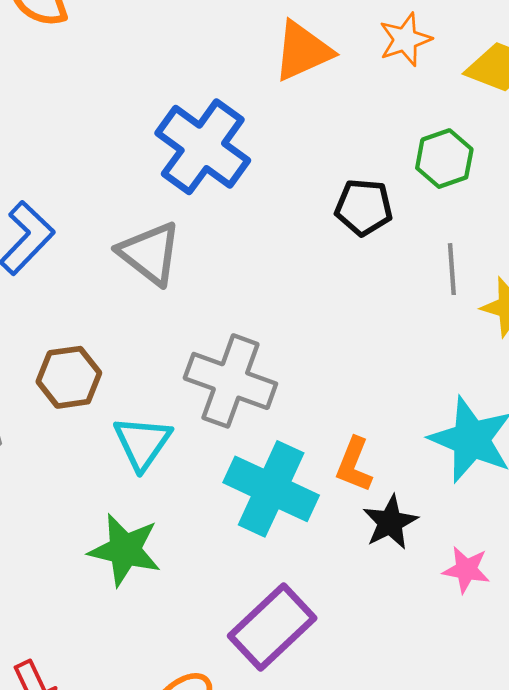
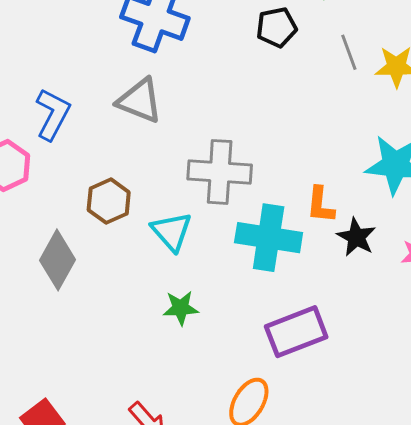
green star: (125, 550) -> (181, 308), size x0.7
purple rectangle: (272, 627) -> (296, 332), turned 38

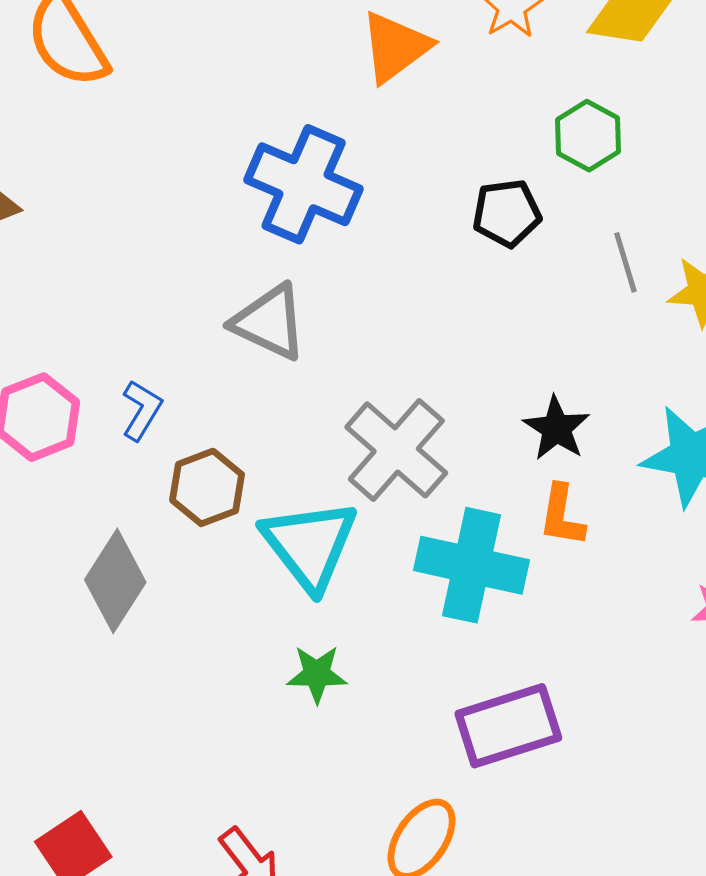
blue L-shape: (53, 114) -> (142, 410), moved, size x0.7
gray cross: (220, 172) -> (396, 450), turned 34
cyan triangle: (172, 231) -> (310, 545), size x1.4
black star: (356, 237) -> (556, 428), moved

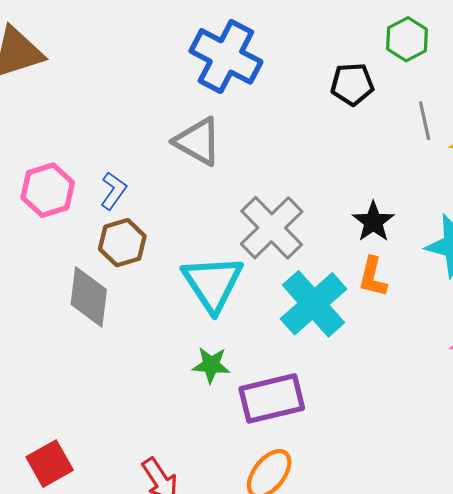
brown hexagon: (207, 487) -> (122, 243), moved
cyan cross: (472, 565) -> (313, 304), turned 32
gray diamond: (115, 581) -> (89, 297), turned -30
purple rectangle: (508, 726) -> (272, 398), moved

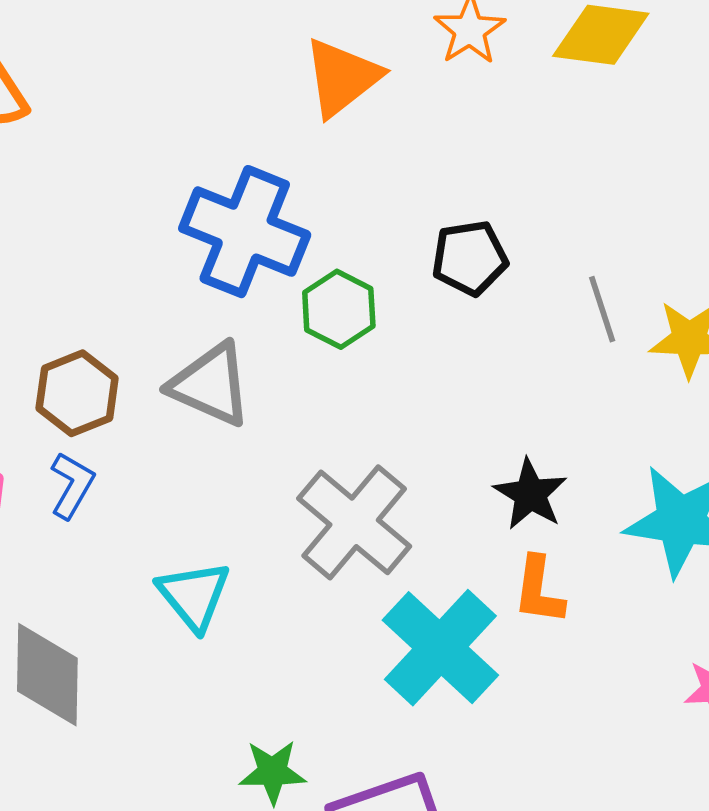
green hexagon: (407, 39) -> (339, 309), moved
brown hexagon: (122, 243) -> (77, 393), moved
cyan triangle: (213, 283) -> (194, 596), moved, size x0.7

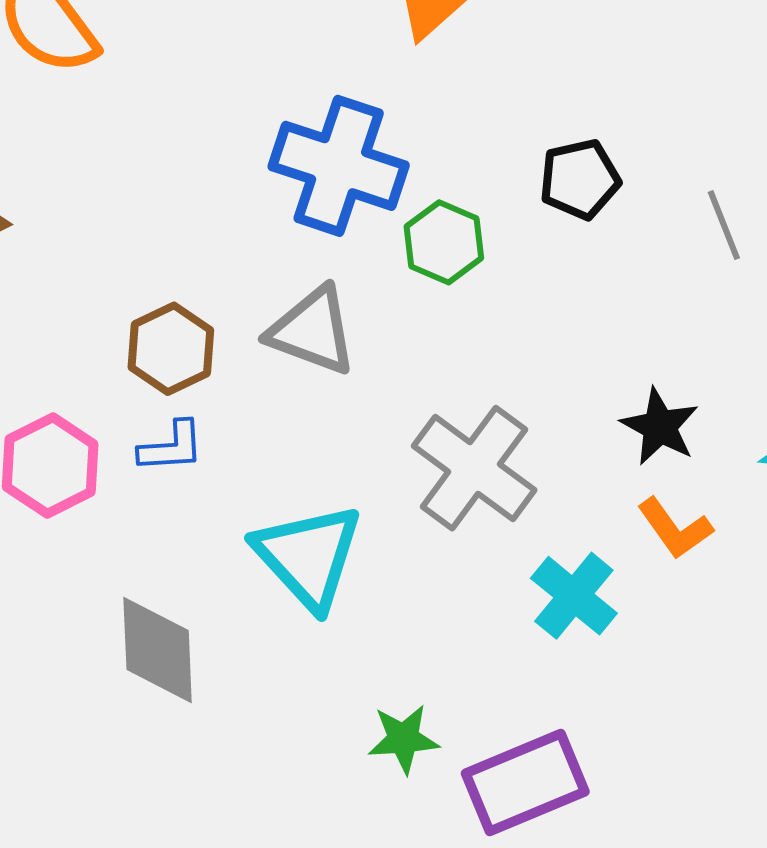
blue L-shape: (72, 485) -> (171, 447), turned 60
orange L-shape: (539, 590) -> (675, 528), turned -40
cyan triangle: (194, 596) -> (308, 556), size x1.4
cyan cross: (440, 648) -> (574, 596), size x0.7

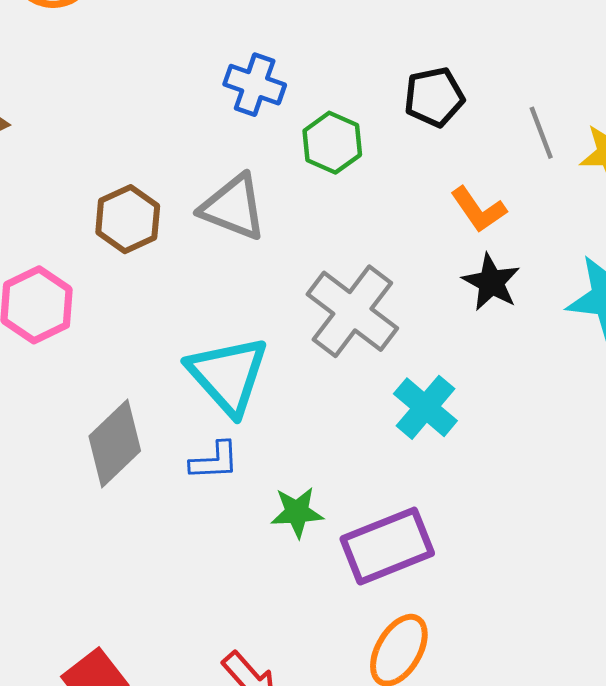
blue cross: (339, 166) -> (255, 85), size x0.6
blue L-shape: (171, 447) -> (214, 461), moved
orange L-shape: (675, 528) -> (478, 210), moved
gray diamond: (158, 650) -> (115, 443), turned 48

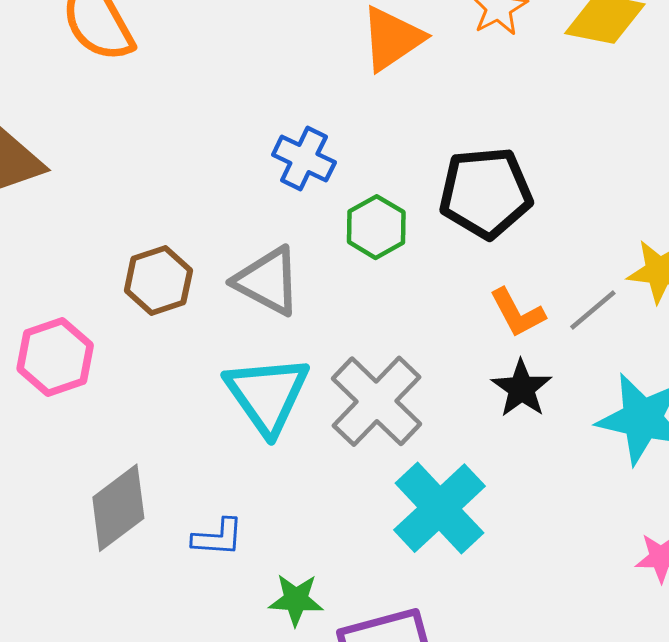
black pentagon: (434, 97) -> (486, 193), size x1.5
gray line: (541, 133) -> (593, 310), moved, turned 64
cyan triangle: (228, 375) -> (267, 395), moved
cyan cross: (425, 407) -> (440, 508), size x1.4

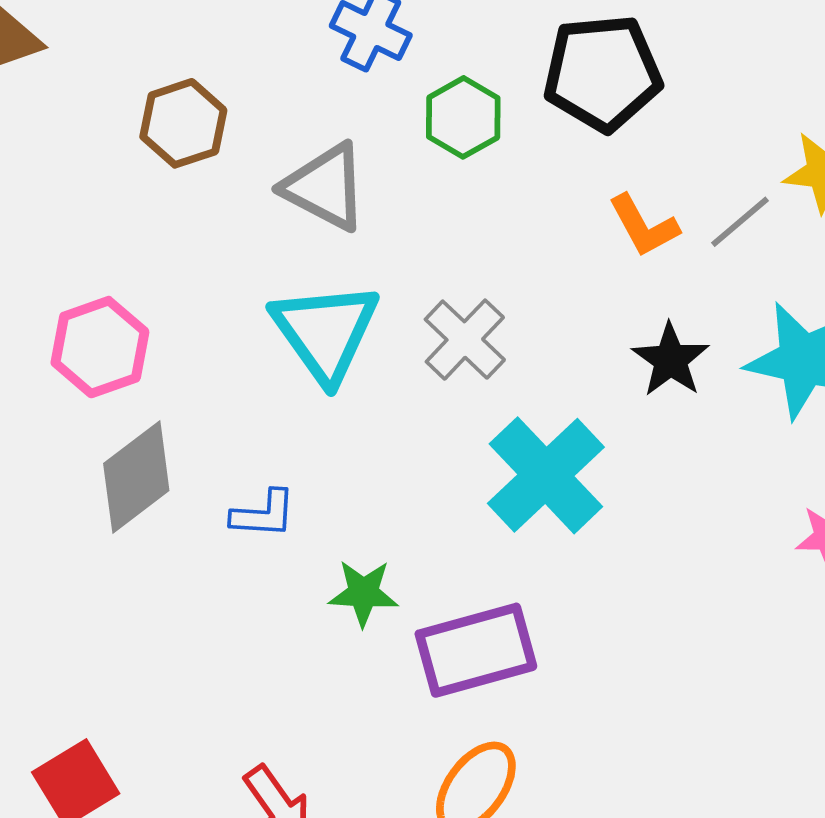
brown hexagon: (158, 280) -> (183, 123), moved
pink hexagon: (55, 357) -> (100, 347), moved
black star: (522, 388) -> (670, 360), moved
gray cross: (377, 401) -> (465, 340), size x0.7

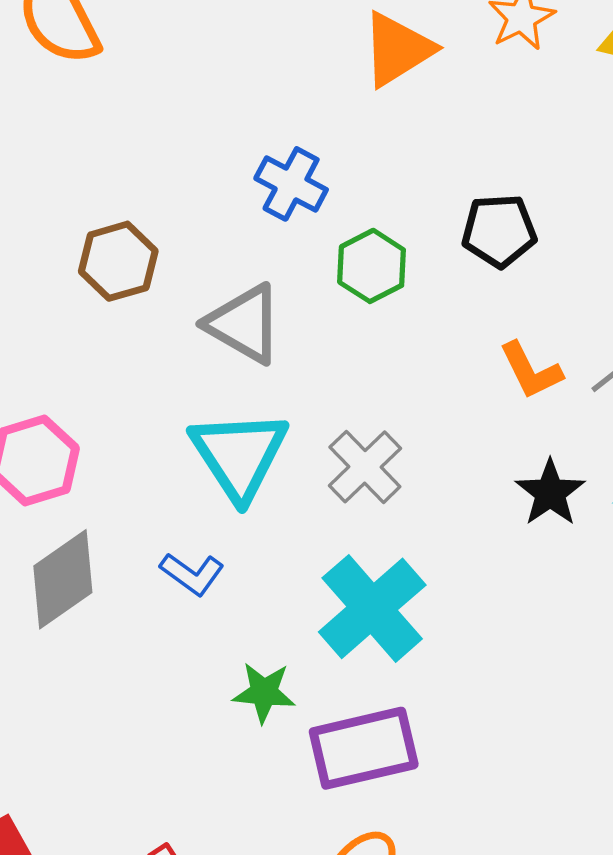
black pentagon: (602, 73) -> (499, 231), size x0.7
cyan cross: (546, 475) -> (372, 608), moved
blue L-shape: (263, 514) -> (192, 574), moved, turned 30

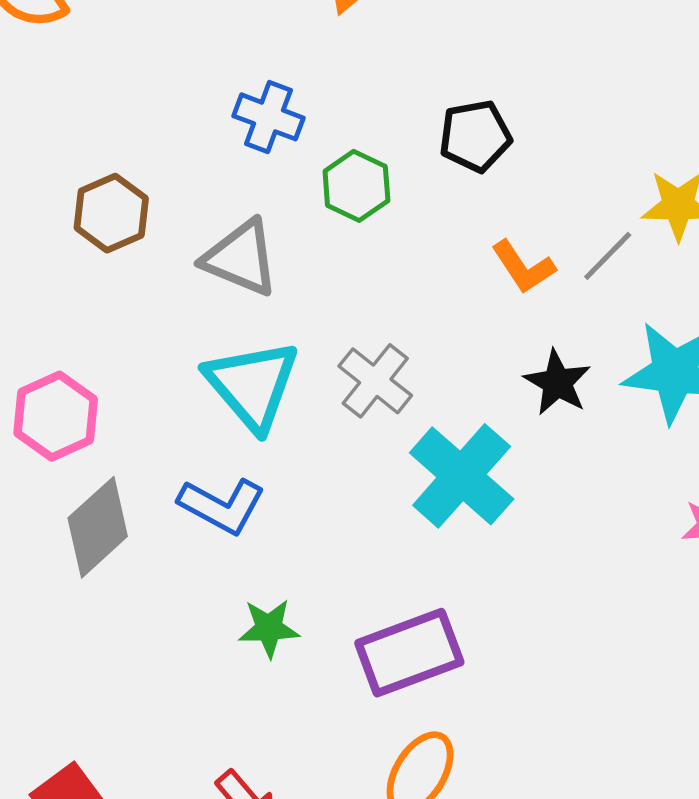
blue L-shape: (192, 574) -> (222, 506), size x1.4
cyan cross: (372, 608) -> (462, 476), moved
green star: (264, 692) -> (269, 628), moved

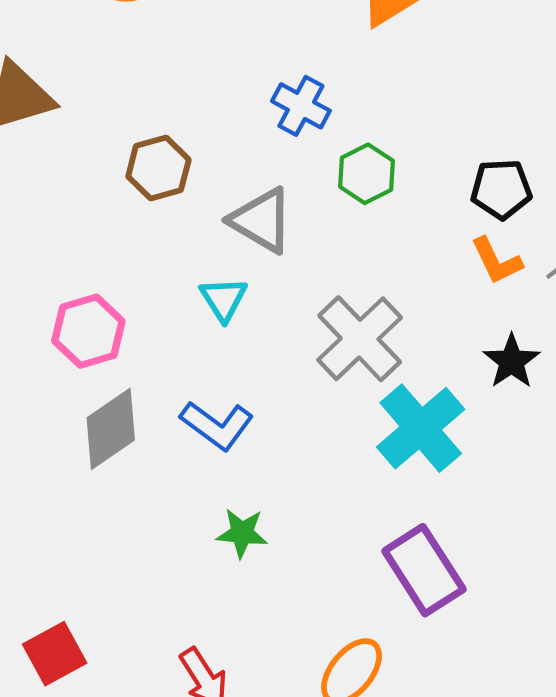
black pentagon: (475, 136) -> (501, 189), moved
gray cross: (375, 381) -> (360, 339), size x1.4
cyan triangle: (252, 385) -> (224, 299), moved, size x0.6
purple rectangle: (409, 653) -> (424, 570), moved, turned 70

